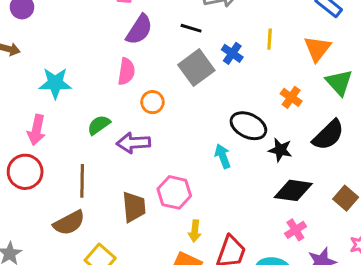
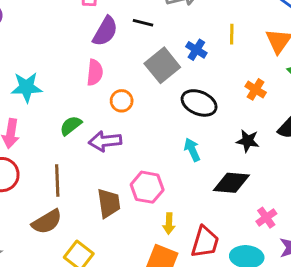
black line: (191, 28) -> (143, 23), moved
black ellipse: (248, 126) -> (199, 103), moved
black diamond: (293, 190) -> (231, 183), moved

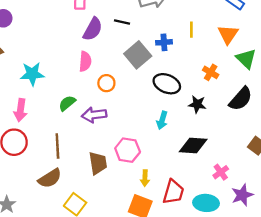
blue cross: (196, 50) -> (164, 42), turned -35
black star: (248, 141) -> (197, 104), moved
cyan arrow: (192, 150) -> (162, 120), turned -138

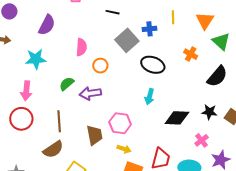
purple semicircle: (93, 29) -> (47, 25), moved
black star: (197, 104) -> (209, 112), moved
yellow arrow: (145, 178) -> (124, 149), moved, turned -72

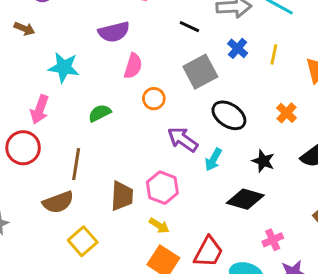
purple semicircle: (47, 25) -> (114, 32), moved, turned 35
blue cross: (149, 29) -> (238, 48), moved, turned 32
purple arrow: (90, 93) -> (183, 139), moved, turned 30
black star: (209, 112) -> (263, 161), moved

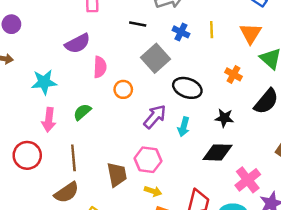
pink arrow: (40, 109) -> (49, 120), moved
purple arrow: (183, 139) -> (155, 117), turned 110
pink cross: (273, 240) -> (248, 180), size x1.5

